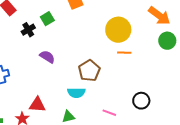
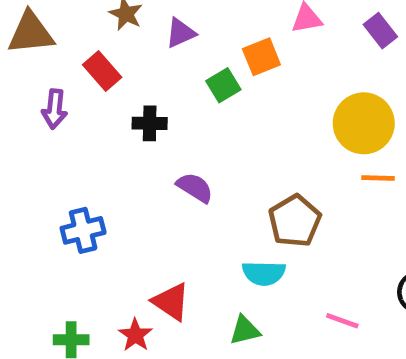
green square: (47, 19) -> (223, 85), moved
black cross: (28, 30) -> (150, 123), turned 32
red triangle: (37, 105) -> (171, 302), turned 30

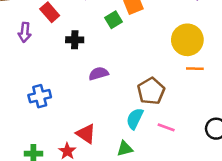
purple semicircle: (195, 188) -> (99, 74), turned -48
cyan semicircle: (264, 273) -> (135, 119), turned 115
pink line: (342, 321) -> (166, 127), moved

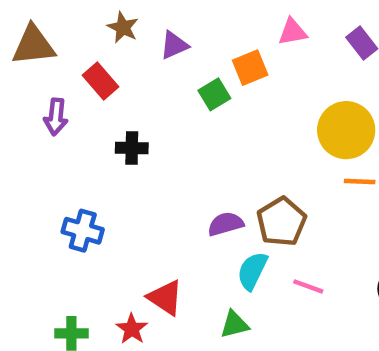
black cross: (75, 40) -> (132, 148), moved
purple semicircle: (99, 74) -> (226, 224), moved
blue cross: (40, 96) -> (83, 231), turned 30

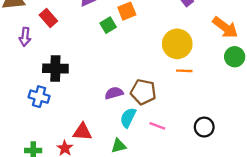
black cross: (132, 148) -> (55, 68), moved, size x1.5
brown pentagon: (281, 222) -> (143, 92), turned -30
red triangle: (165, 298) -> (82, 132), turned -30

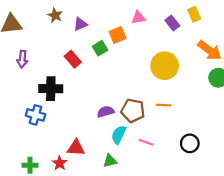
red rectangle: (48, 18) -> (73, 59), moved
orange line: (184, 71) -> (164, 105), moved

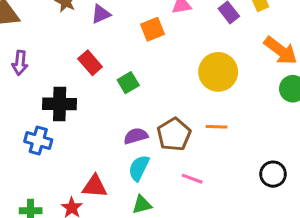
green square: (100, 48) -> (128, 83), moved
brown pentagon: (133, 111) -> (174, 134), turned 30
cyan semicircle: (119, 135) -> (139, 168), moved
black circle: (190, 143) -> (273, 174), moved

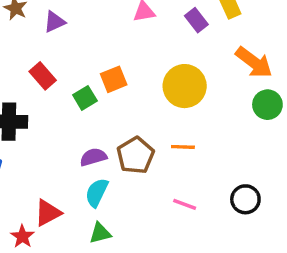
orange square: (153, 29) -> (114, 79), moved
pink line: (192, 179) -> (185, 204), moved
red triangle: (95, 186) -> (48, 213), turned -32

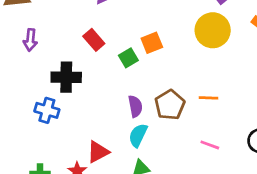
yellow circle: (185, 86) -> (213, 30), moved
purple semicircle: (93, 157) -> (135, 106), turned 95

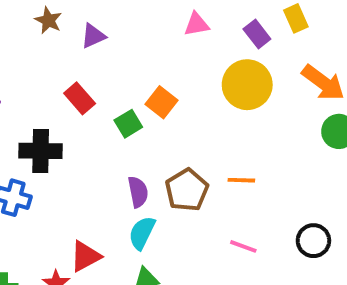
orange square: (152, 43) -> (161, 102), turned -30

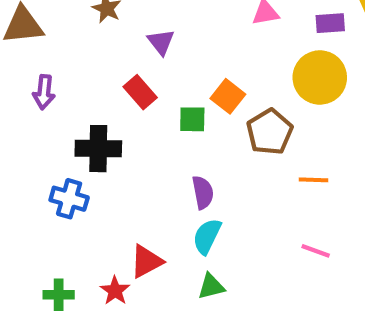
purple rectangle: (257, 34) -> (330, 23), turned -56
purple triangle: (93, 36) -> (161, 42), moved, turned -44
green square: (128, 124) -> (192, 119), turned 32
brown pentagon: (187, 190) -> (270, 132), moved

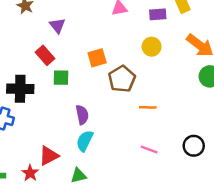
yellow circle: (320, 77) -> (152, 47), size x0.6
orange square: (228, 96) -> (97, 58), turned 36
green square: (192, 119) -> (61, 78), moved
green triangle: (211, 286) -> (78, 176), moved

